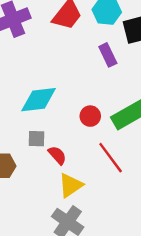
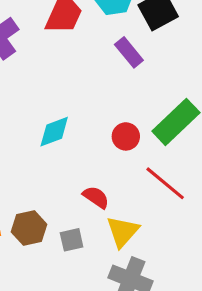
cyan diamond: (39, 100) -> (54, 132), size x0.7
gray square: (37, 139) -> (72, 240), moved

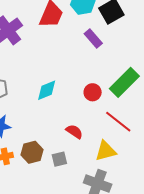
yellow triangle: (123, 232) -> (106, 151), moved, turned 35

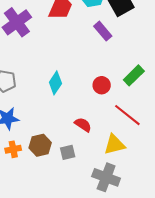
green rectangle: (124, 82) -> (134, 75), size x0.7
cyan diamond: (47, 90) -> (55, 83), turned -35

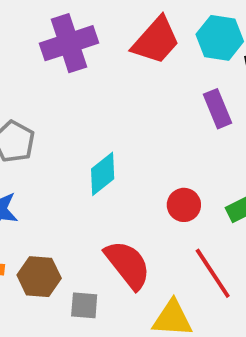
red semicircle: (83, 125) -> (128, 265), size x1.6

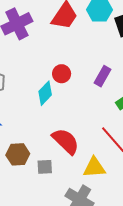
purple rectangle: (217, 109) -> (103, 76), moved, turned 60
red circle: (184, 205) -> (62, 74), moved

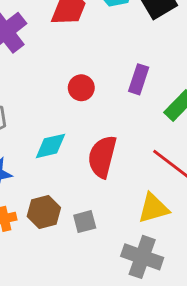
cyan diamond: (45, 93) -> (51, 146), moved, turned 45
red semicircle: (66, 141) -> (102, 157), moved, turned -108

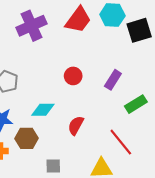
red semicircle: (102, 157) -> (76, 125), size x0.7
brown hexagon: (44, 212) -> (27, 138), moved

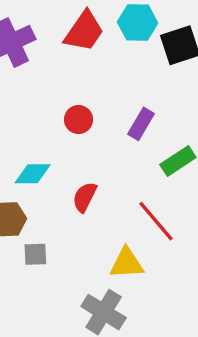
gray square: (53, 166) -> (35, 254), moved

